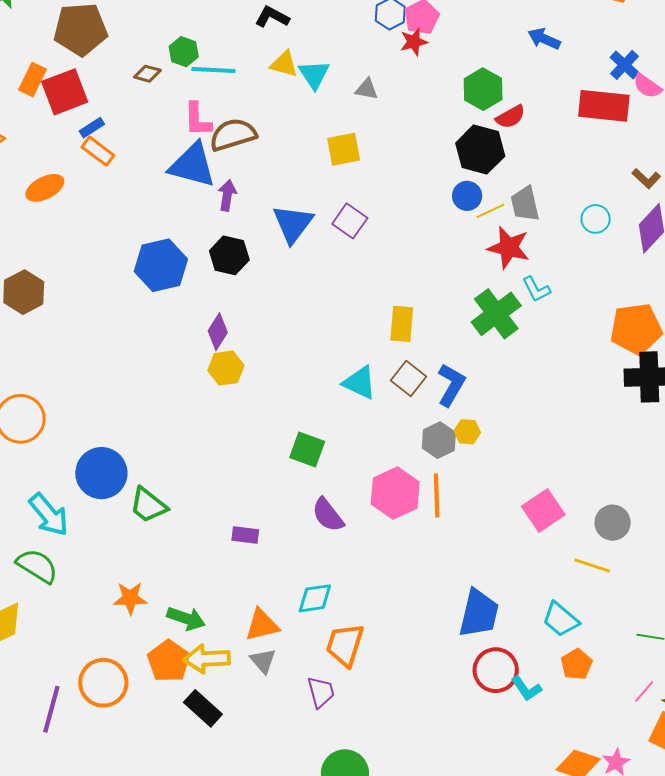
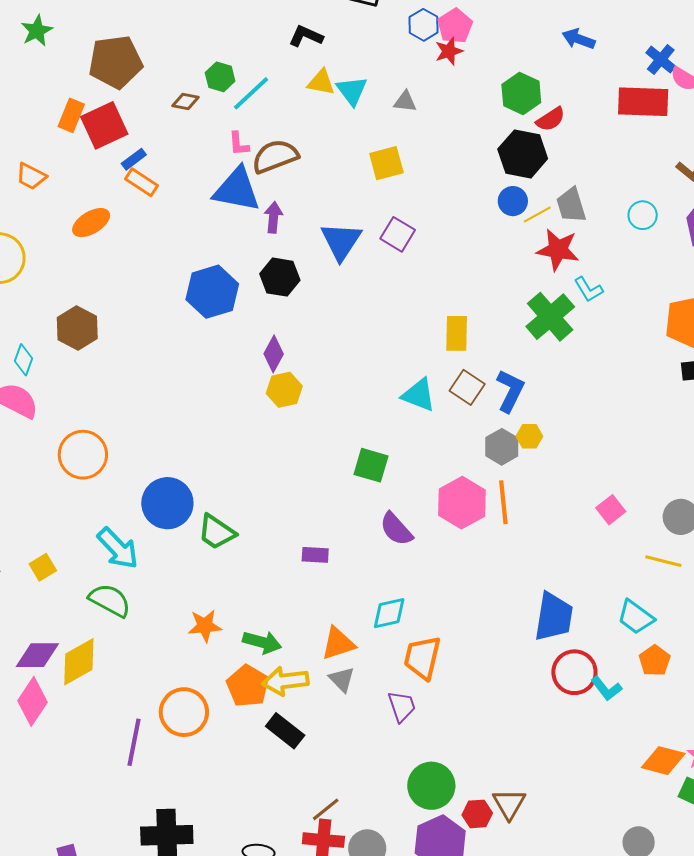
cyan line: (213, 70) -> (251, 93), turned -42
pink L-shape: (198, 120) -> (239, 144), size x0.7
pink square: (543, 510) -> (611, 510), size x0.7

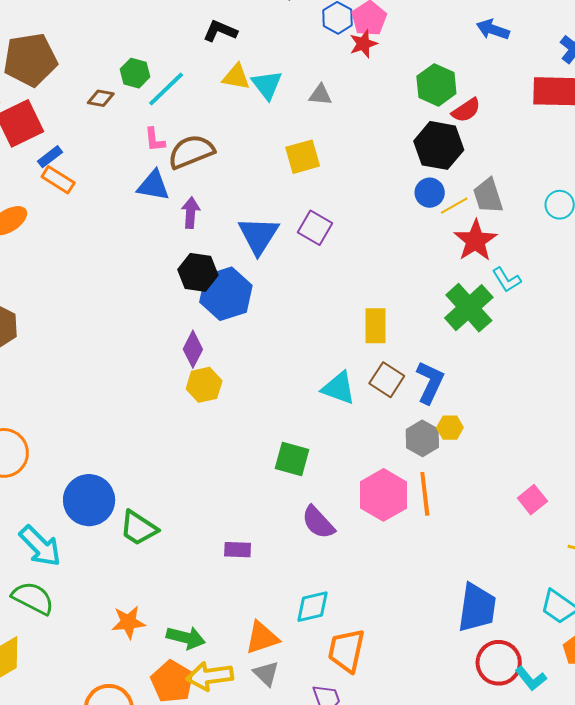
blue triangle: (237, 190) -> (153, 186), size x0.7
red star: (558, 250) -> (475, 241), turned 30
blue hexagon: (212, 292) -> (226, 294), moved

